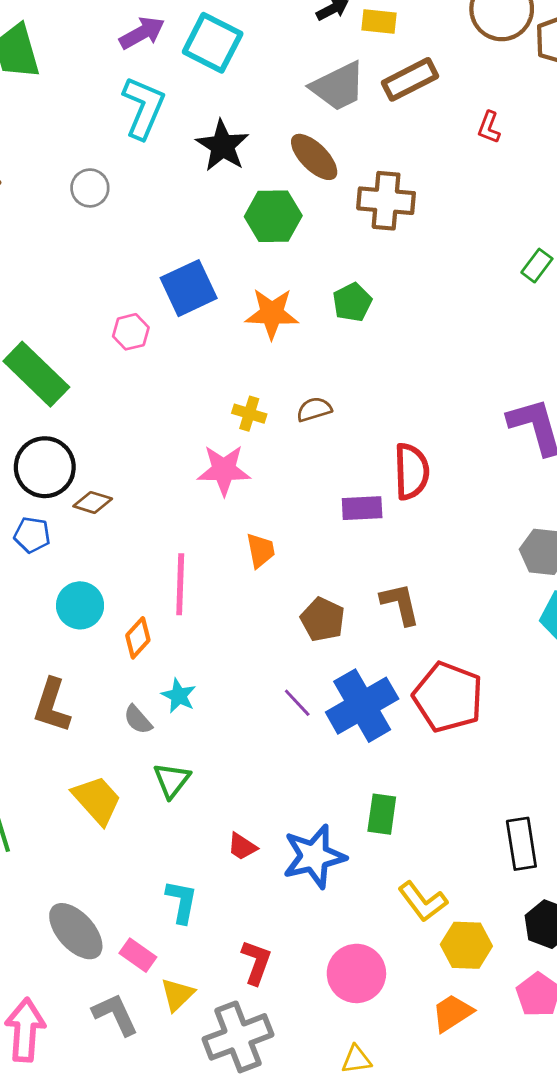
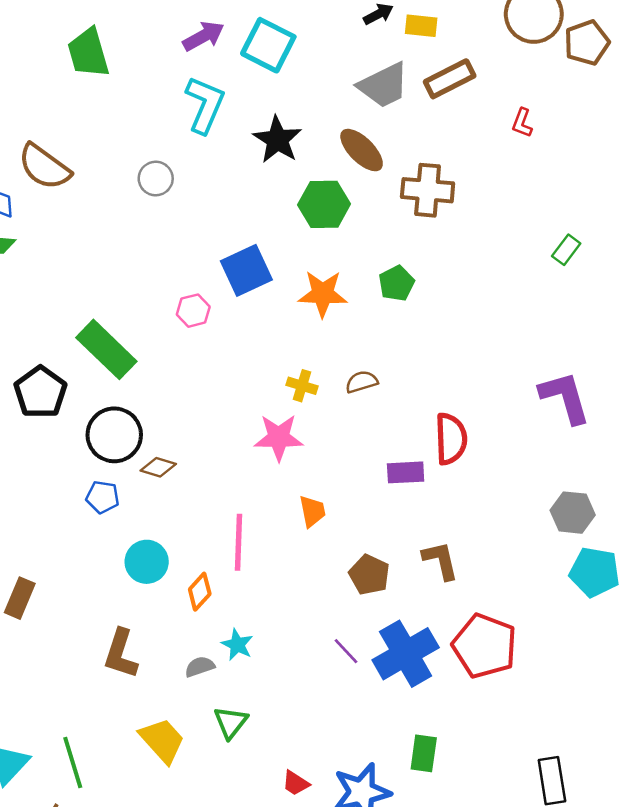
gray semicircle: (138, 720) -> (200, 667), turned 112

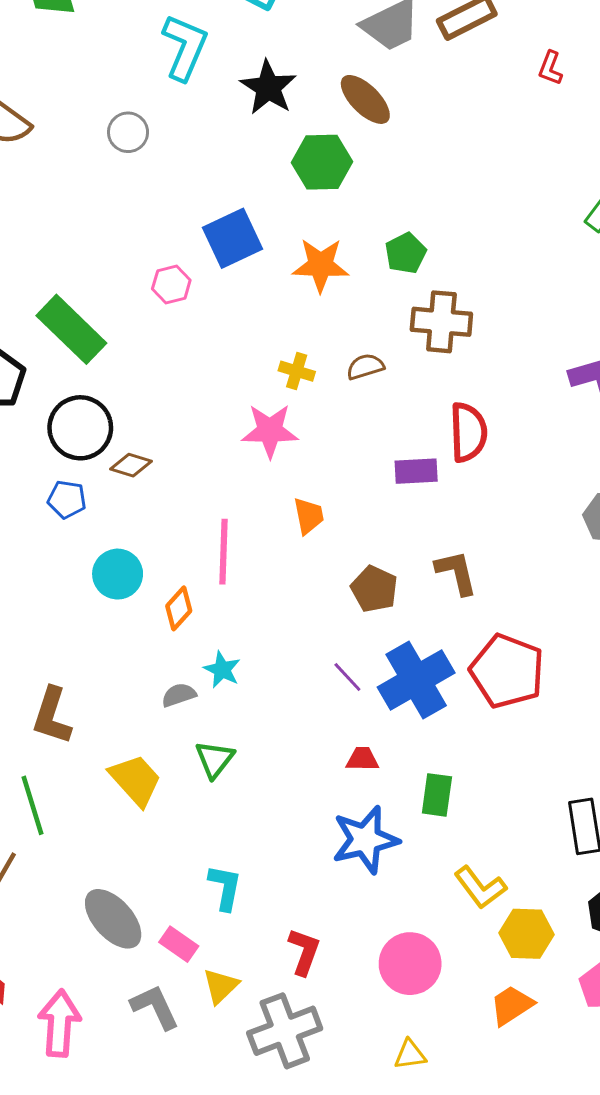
brown cross: (428, 190) -> (441, 322), moved
brown L-shape: (121, 654) -> (52, 716), moved
red trapezoid: (296, 783) -> (362, 759), moved, turned 148

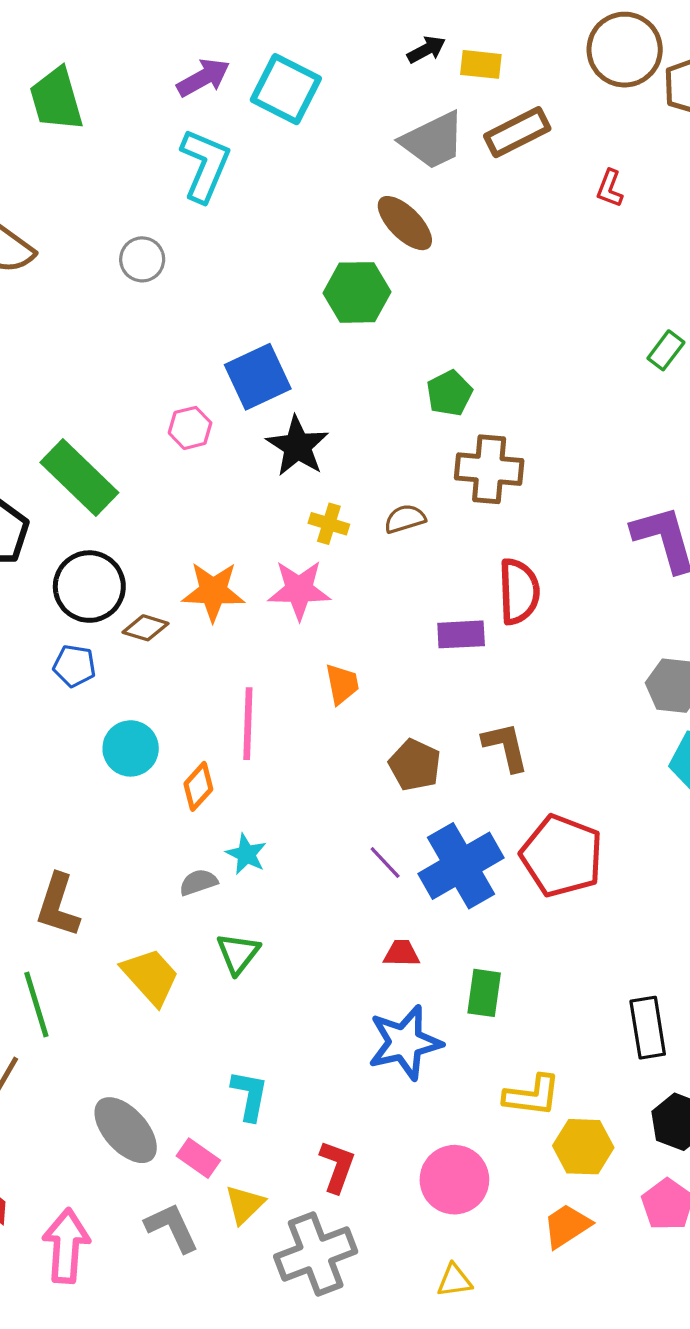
black star: (268, 87) -> (297, 446), moved
orange star: (321, 265) -> (213, 591), moved
yellow L-shape: (480, 887) -> (532, 1095), turned -46

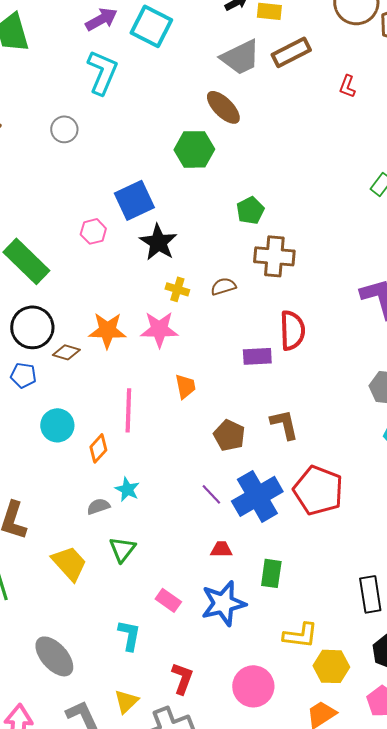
pink rectangle: (198, 1158) -> (168, 600), moved

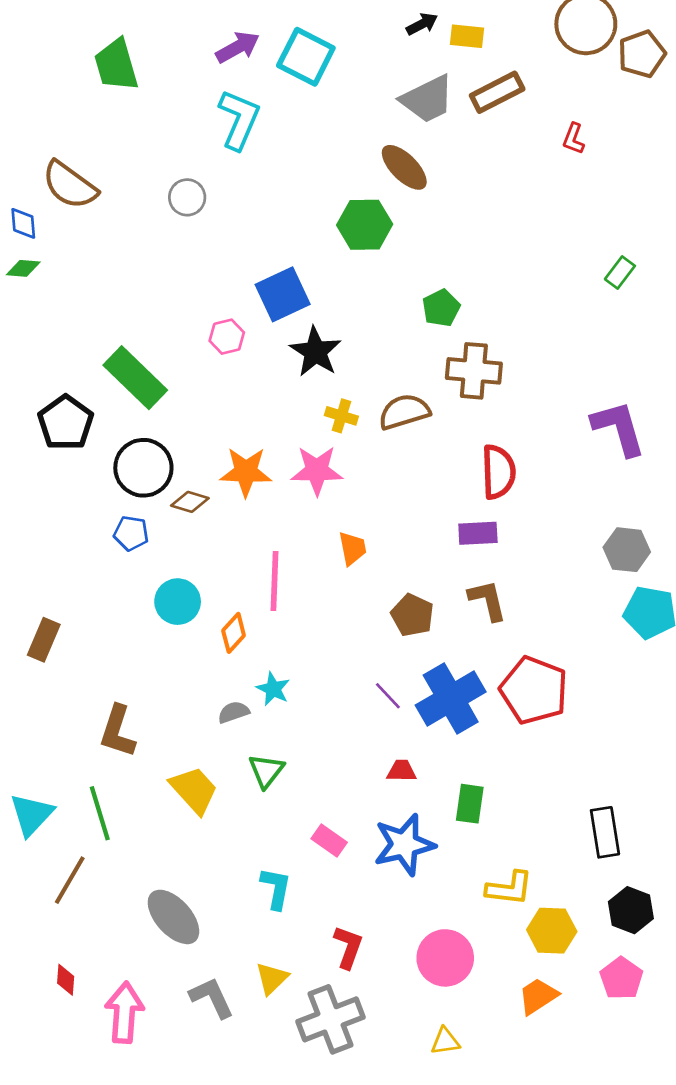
brown semicircle: (223, 286) -> (404, 412), size x1.5
purple rectangle: (257, 356) -> (478, 533), moved

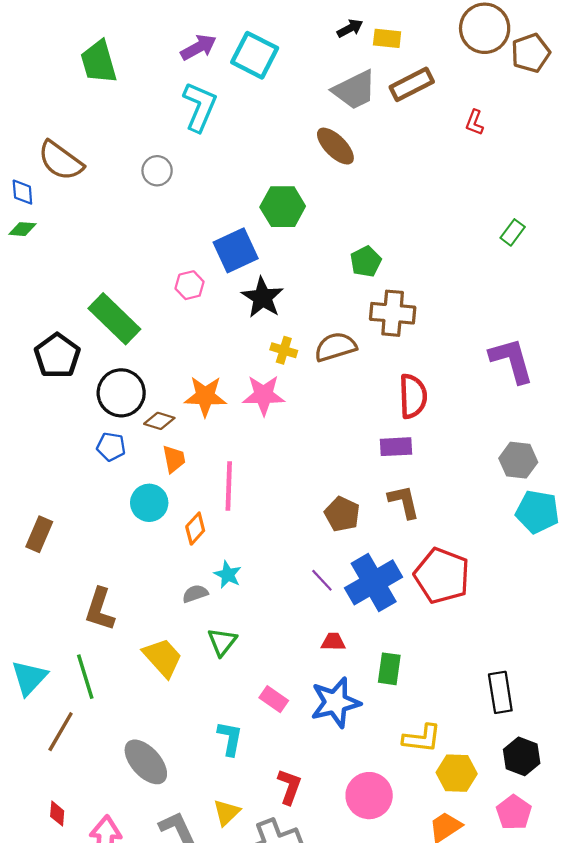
green hexagon: (365, 225) -> (283, 207), moved
orange trapezoid: (352, 548) -> (174, 459), moved

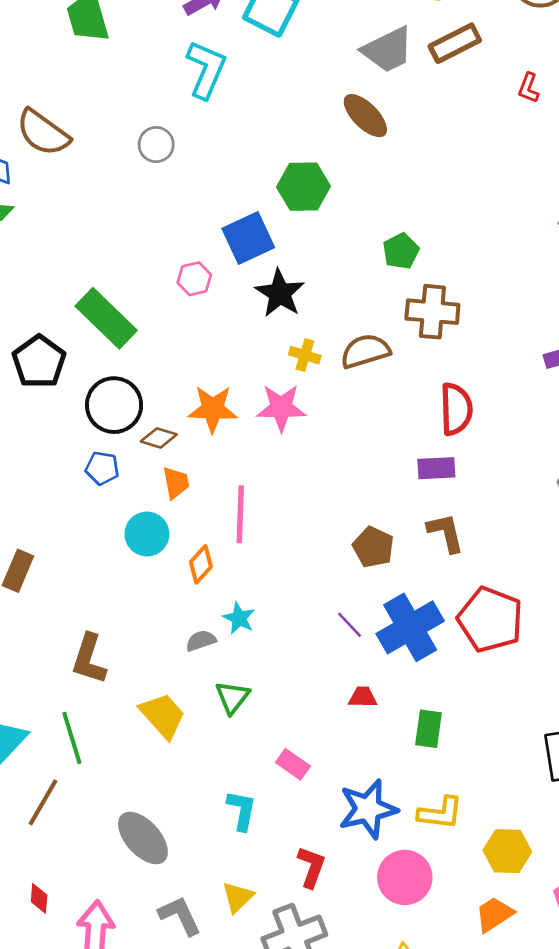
blue star: (335, 702) -> (368, 809), moved
yellow L-shape: (422, 738) -> (440, 813), moved

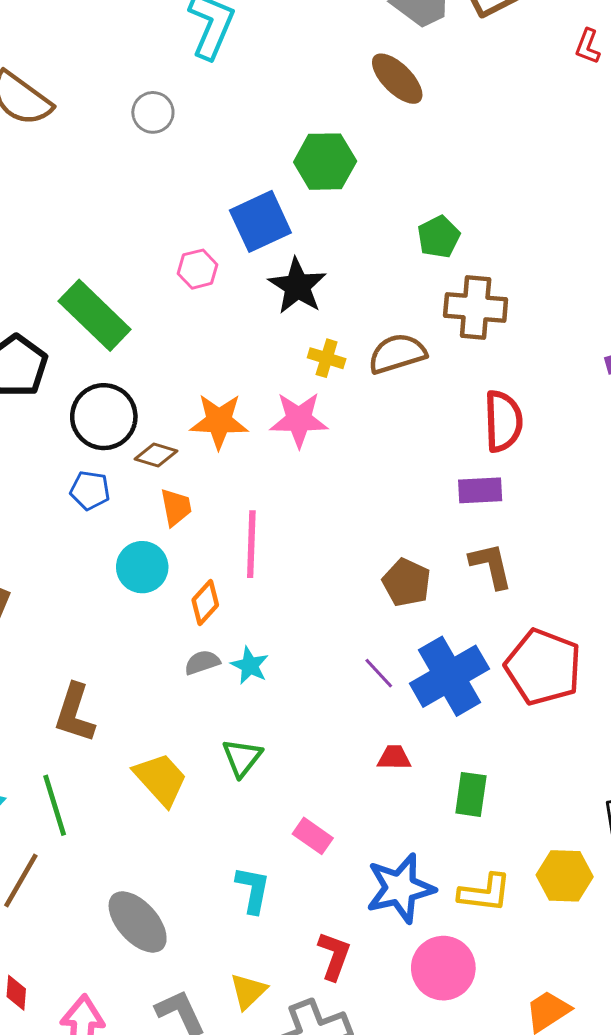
gray semicircle: (201, 641) -> (202, 662), moved
yellow hexagon: (507, 851) -> (565, 876), moved

